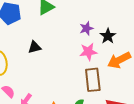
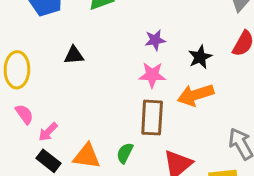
black star: (108, 36) -> (200, 57), moved

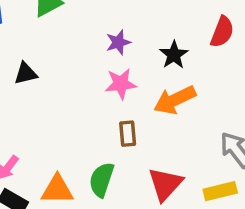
brown rectangle: (152, 118) -> (128, 134), size x0.6
green semicircle: (125, 153) -> (102, 180), size x1.4

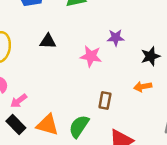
pink star: (121, 84) -> (91, 56), moved
orange arrow: (175, 100) -> (143, 87), size x0.6

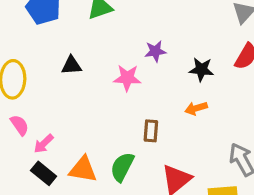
black star: (150, 56) -> (201, 69), turned 30

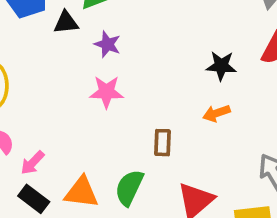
purple star: (155, 51) -> (107, 44), moved, turned 30
black triangle: (71, 65) -> (66, 22), moved
pink star: (127, 78) -> (106, 92), moved

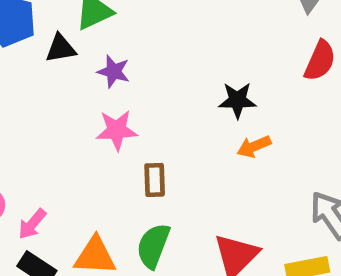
black star: (221, 66) -> (237, 100), moved
brown rectangle: (162, 143) -> (155, 180), moved

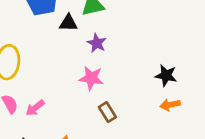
brown rectangle: (155, 180) -> (107, 112), turned -42
pink arrow: (32, 224) -> (35, 108), moved

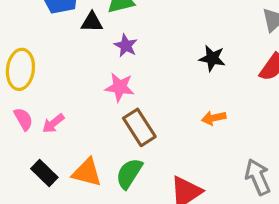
black star: (166, 75) -> (212, 58), moved
brown rectangle: (107, 112) -> (139, 127), size x1.5

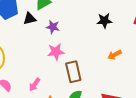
pink arrow: (53, 123) -> (35, 85), moved
brown rectangle: (139, 127) -> (73, 72), turned 35

